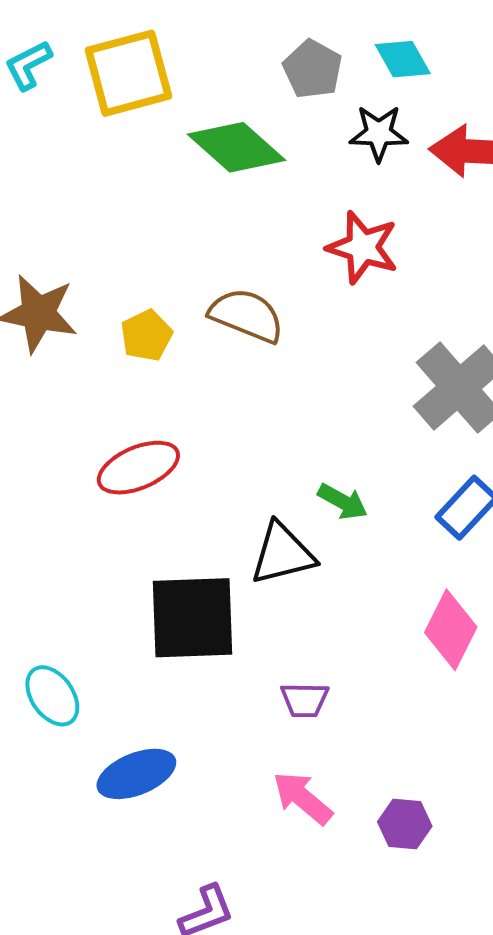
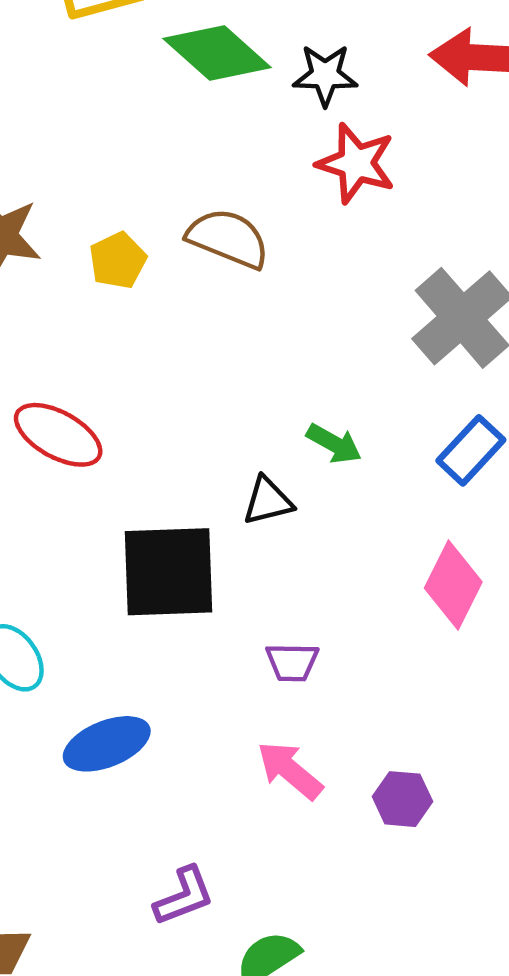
black star: (379, 133) -> (325, 75), moved
red ellipse: (138, 468) -> (58, 435), moved, turned 52
black triangle: (283, 554) -> (268, 501), size x0.7

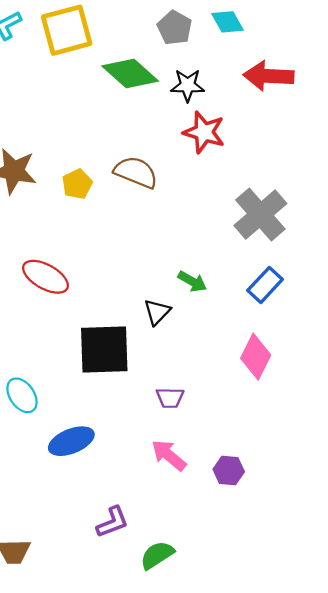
black triangle: (268, 501) -> (157, 312), turned -32

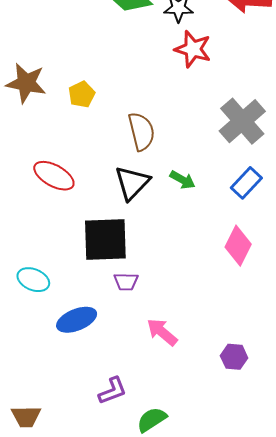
brown semicircle: (136, 172) -> (141, 131), moved, turned 54
black triangle: (157, 312) -> (132, 183), moved, size x1.5
cyan ellipse: (22, 395) -> (33, 280), turned -32
purple trapezoid: (170, 398) -> (126, 282), moved
purple hexagon: (229, 471) -> (234, 357), moved

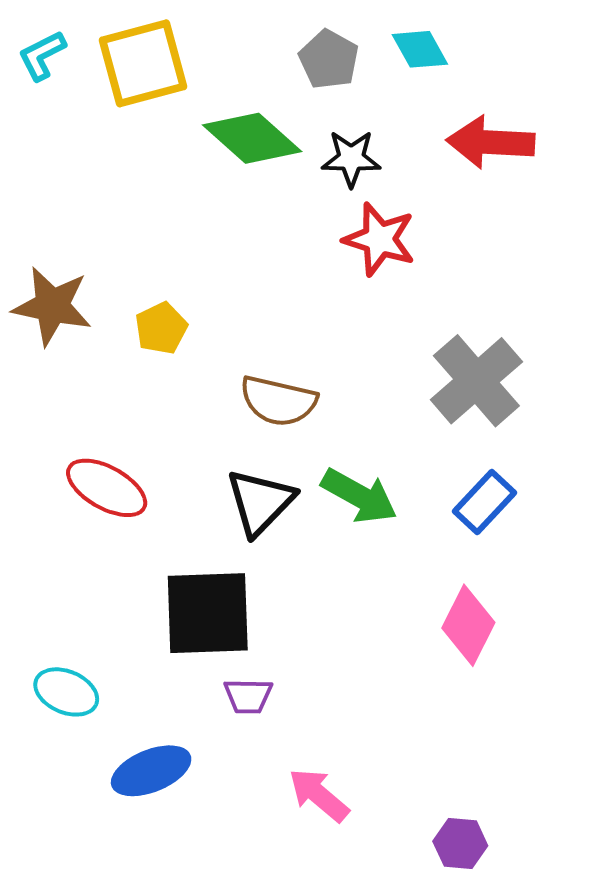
brown semicircle: (141, 131) -> (278, 401), turned 117
green arrow: (183, 180) -> (359, 496), size x1.5

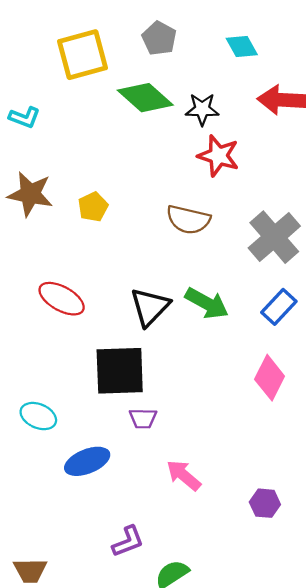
cyan L-shape: (42, 55) -> (24, 117), moved, turned -132
gray pentagon: (329, 59) -> (159, 38), moved
brown semicircle: (278, 401) -> (188, 220), moved

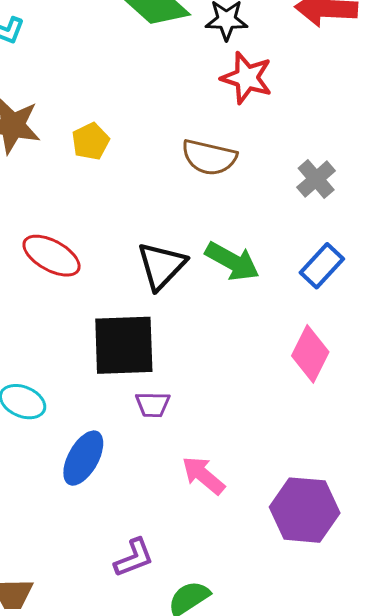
gray cross: (274, 237) -> (316, 179), size x0.6
blue ellipse: (87, 461) -> (83, 458), turned -39
purple hexagon: (265, 503) -> (305, 510), size x1.8

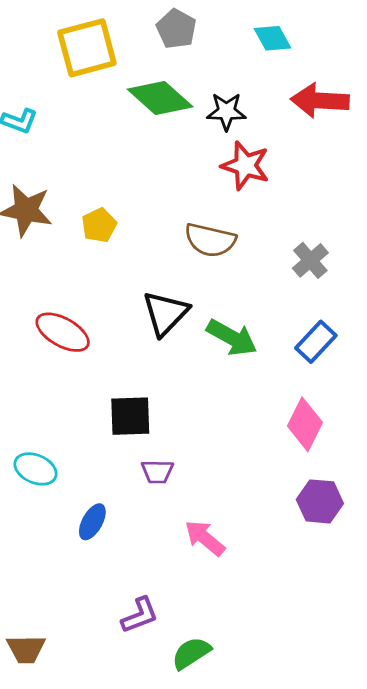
black triangle: (161, 266) -> (165, 313), moved
black square: (124, 345) -> (130, 416), size x0.7
blue ellipse: (83, 458) -> (92, 522), size x0.7
purple hexagon: (305, 510) -> (320, 501), moved, size x0.7

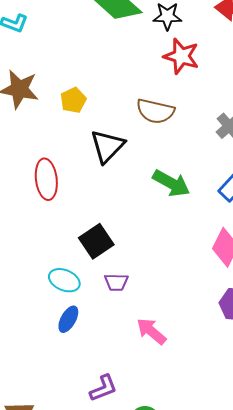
black triangle: (165, 313) -> (107, 146), moved
red ellipse: (63, 332) -> (46, 179), turned 54
black square: (130, 416) -> (96, 241), turned -32
cyan ellipse: (35, 469) -> (64, 280), moved

